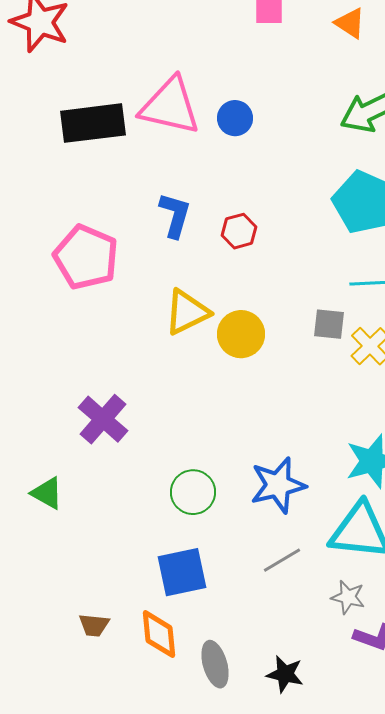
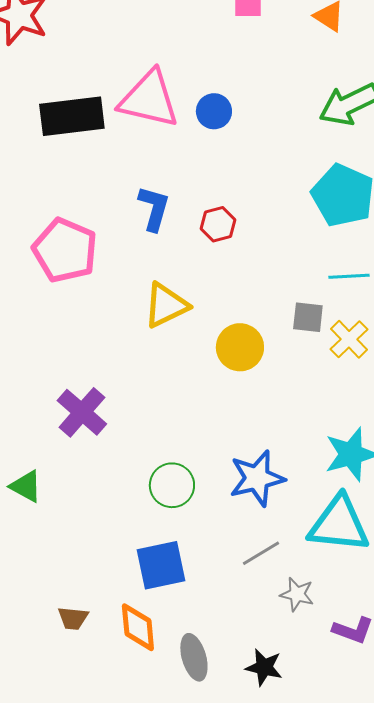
yellow circle: (241, 334) -> (240, 347), moved
gray star: (348, 597) -> (297, 594), moved

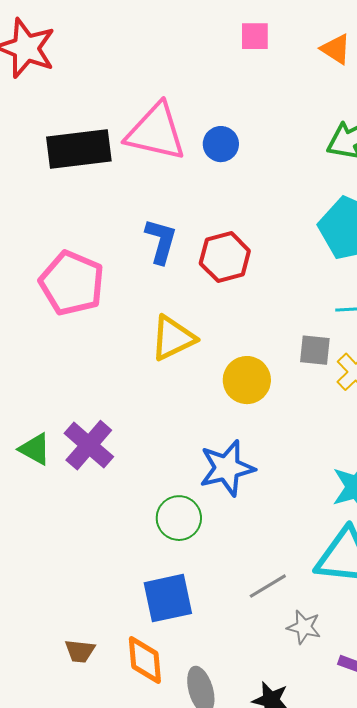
red hexagon: (218, 224) -> (225, 257), size x1.4
blue star: (257, 478) -> (227, 468), moved
green triangle: (26, 486) -> (35, 449), moved

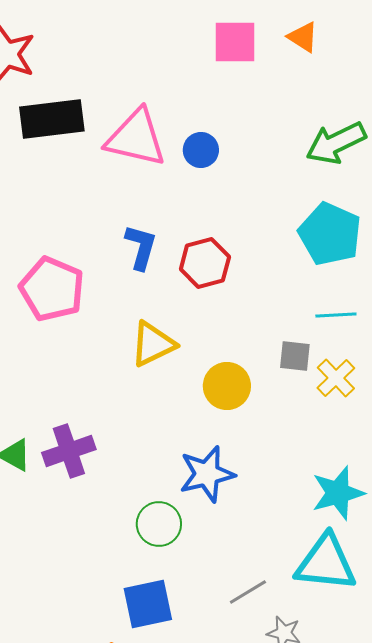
pink square: (255, 36) -> (235, 42), size x1.5
orange triangle: (336, 49) -> (303, 37), moved
black rectangle: (79, 149) -> (52, 119), moved
purple cross: (89, 445) -> (69, 451), turned 30

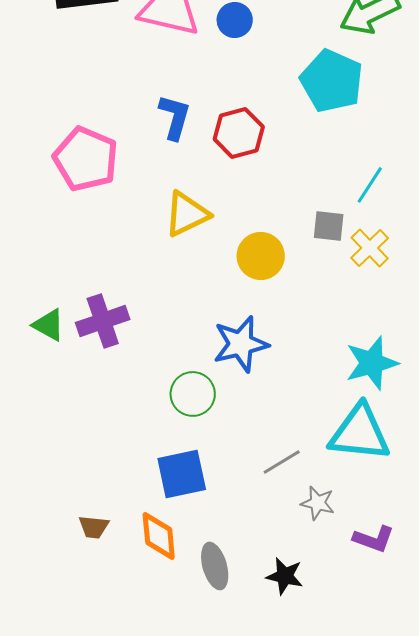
cyan pentagon: (330, 234) -> (332, 81), moved
cyan line: (336, 315) -> (370, 185), turned -54

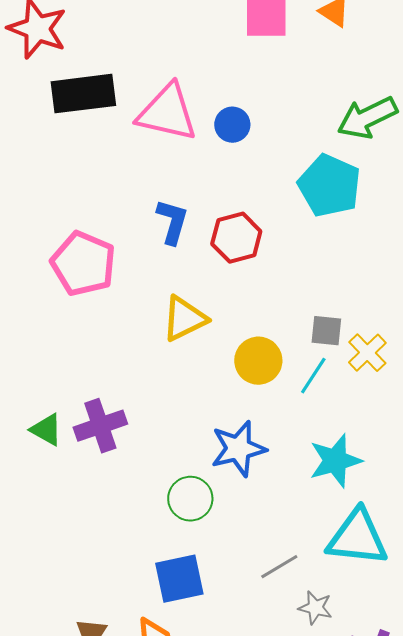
cyan line: (370, 185) -> (313, 376), moved
cyan star: (372, 363) -> (335, 461), moved

